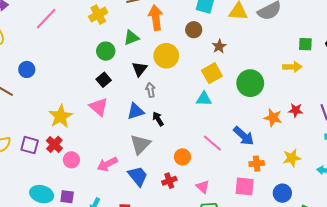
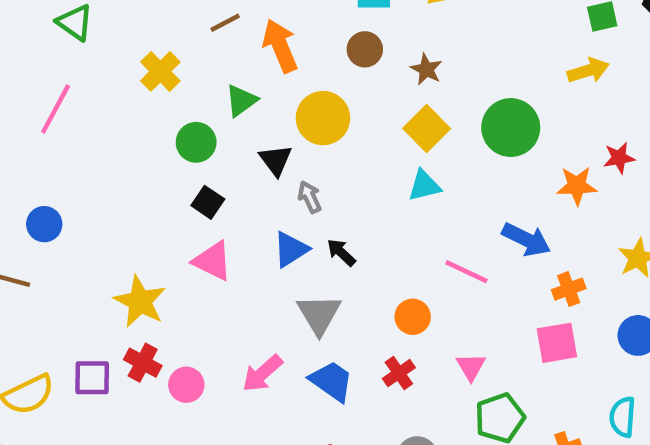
pink triangle: (203, 187) -> (471, 367), turned 32

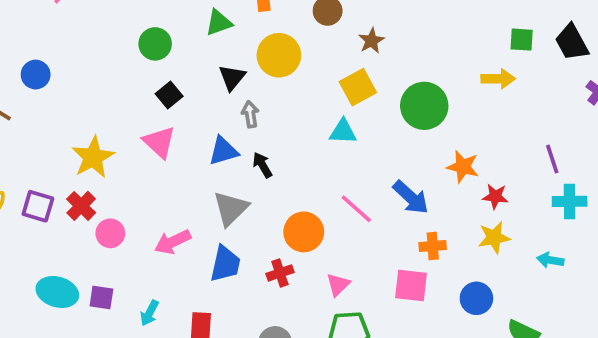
green circle: (196, 142) -> (155, 44), moved
red star: (619, 158) -> (495, 196), moved
orange circle: (413, 317) -> (304, 232), size x1.4
blue trapezoid: (332, 381) -> (225, 264), turned 51

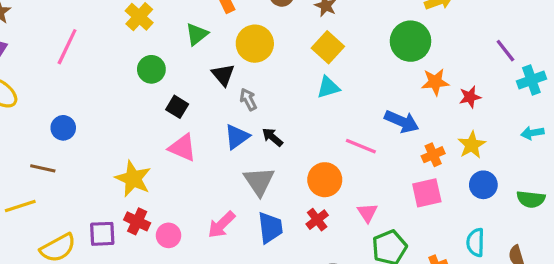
green circle: (424, 106) -> (411, 41), moved
yellow star: (494, 238) -> (472, 145), moved

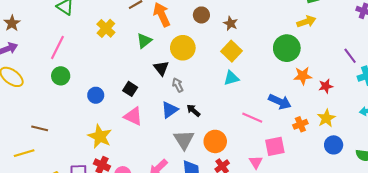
green circle: (151, 69) -> (61, 76), moved
blue circle: (63, 128) -> (96, 95), moved
orange circle: (325, 180) -> (215, 141), moved
pink square: (427, 193) -> (275, 146), moved

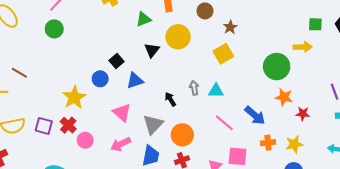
cyan triangle: (231, 78) -> (216, 91), moved
gray arrow: (178, 85) -> (194, 88), moved
blue circle: (96, 95) -> (100, 79), moved
blue triangle: (170, 110) -> (135, 81), moved
pink triangle: (133, 116) -> (122, 113), moved

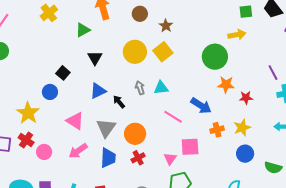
yellow circle: (178, 37) -> (135, 52), moved
blue triangle: (135, 81) -> (98, 91), moved

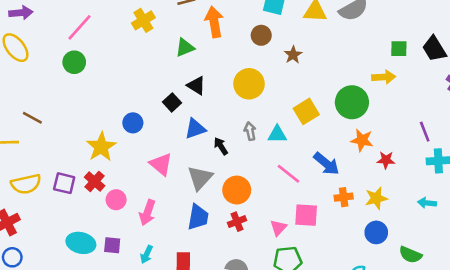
yellow square: (163, 52) -> (306, 111), moved
black triangle: (95, 58) -> (196, 86), turned -35
black square: (63, 73) -> (172, 102), moved
pink arrow: (78, 151) -> (147, 213), moved, turned -42

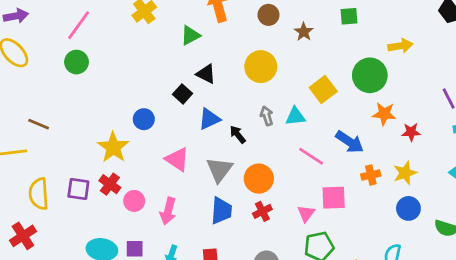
green square: (399, 49) -> (349, 16), moved
yellow semicircle: (26, 184) -> (39, 194), turned 104

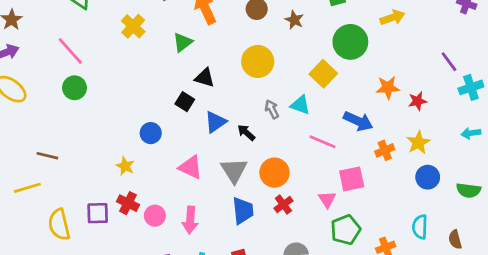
pink line: (79, 25) -> (70, 51), turned -68
green circle: (370, 75) -> (350, 42), moved
cyan triangle: (295, 116) -> (300, 105), turned 35
yellow star: (113, 147) -> (125, 166), size x0.6

